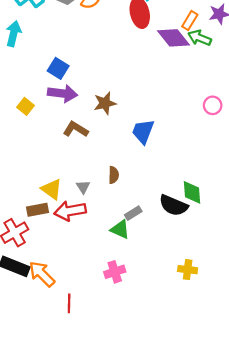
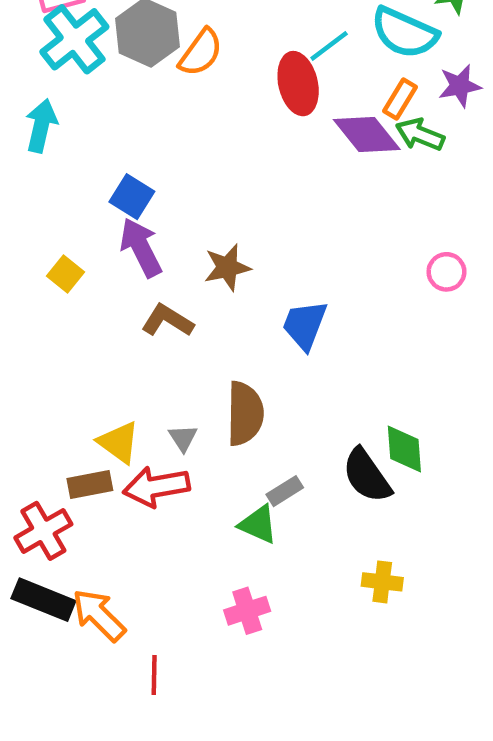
purple arrow: (62, 93) -> (141, 247), turned -124
brown semicircle: (114, 175) -> (245, 414), size x1.8
black semicircle: (173, 205) -> (367, 476), turned 32
yellow cross: (188, 270) -> (382, 582), moved

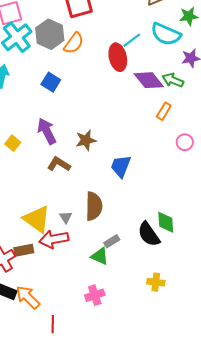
orange rectangle: (400, 99) -> (164, 111), moved
blue square: (132, 197) -> (51, 82), moved
yellow triangle: (119, 442) -> (37, 219), size x1.4
brown rectangle: (90, 484) -> (24, 250), moved

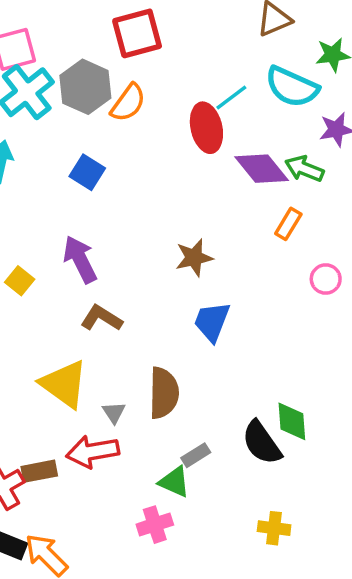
brown star: (86, 140) -> (194, 258), moved
yellow triangle: (37, 219) -> (64, 384), moved
pink cross: (95, 295) -> (155, 525), moved

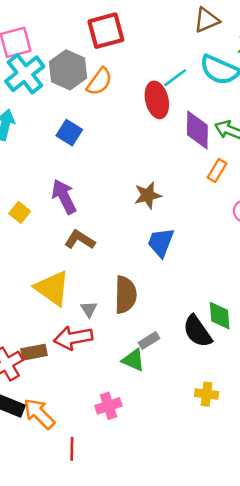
purple diamond: (262, 169) -> (197, 130), turned 39
pink cross: (155, 525) -> (108, 406), moved

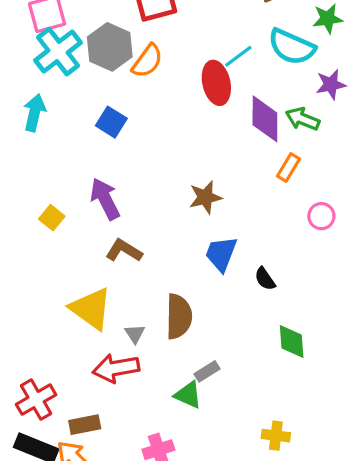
black semicircle: (197, 331) -> (265, 279), moved, size x0.6
brown rectangle: (34, 352) -> (85, 425), moved

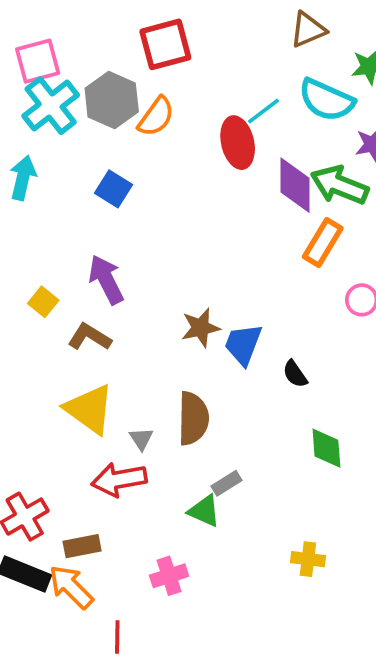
green arrow: (303, 119) -> (339, 185), size x1.4
orange rectangle: (288, 168) -> (323, 243), size x1.4
brown star: (205, 197) -> (201, 328), moved
brown L-shape: (124, 251) -> (89, 337), moved

